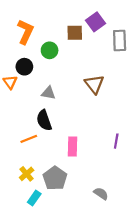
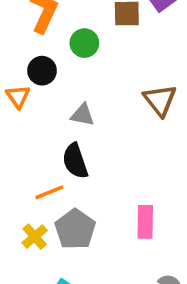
pink rectangle: (73, 147) -> (145, 222), moved
yellow cross: (27, 174) -> (35, 237), moved
gray pentagon: (55, 178) -> (75, 229), moved

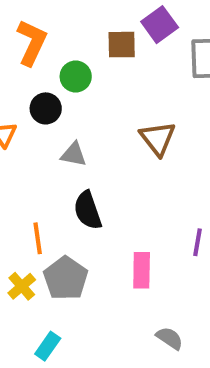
black circle: (42, 71) -> (46, 108), moved
black semicircle: (75, 161) -> (88, 210), moved
orange line: (49, 192) -> (38, 238), turned -76

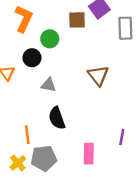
gray pentagon: (66, 278) -> (44, 158), turned 30

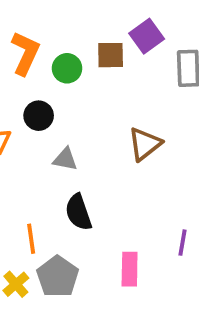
green circle: (50, 39) -> (67, 68), moved
brown triangle: (98, 75) -> (145, 144), turned 30
gray pentagon: (44, 158) -> (58, 277), turned -30

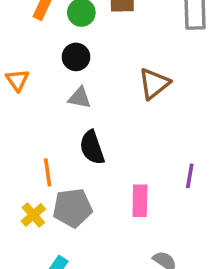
black circle: (39, 116) -> (76, 57), moved
gray pentagon: (58, 277) -> (72, 208), turned 30

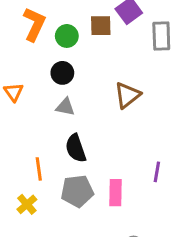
gray pentagon: (72, 208) -> (77, 191), moved

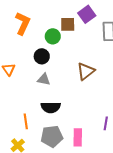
green circle: (67, 36) -> (53, 36), moved
black semicircle: (76, 148) -> (51, 107), turned -72

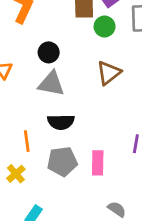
green circle: (53, 36) -> (105, 26), moved
gray triangle: (44, 79) -> (51, 84), size x1.5

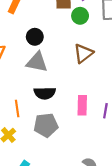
pink rectangle: (98, 163) -> (82, 105), moved

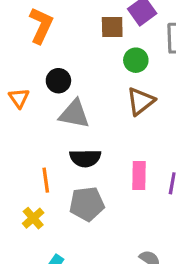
green circle: (80, 16) -> (136, 60), moved
black circle: (35, 37) -> (58, 81), moved

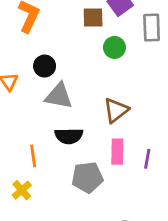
brown triangle: (141, 101) -> (116, 110), moved
gray pentagon: (87, 204) -> (87, 177), moved

